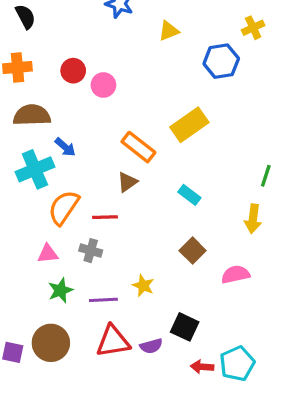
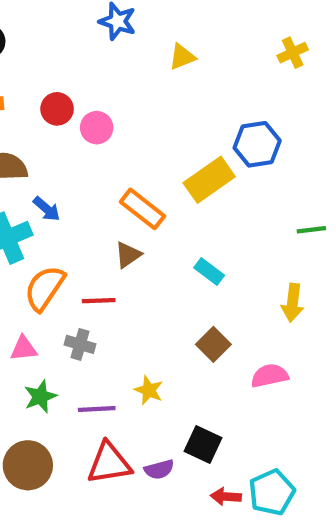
blue hexagon: (221, 61) -> (257, 144), moved
green line: (266, 176) -> (311, 230), moved, turned 65

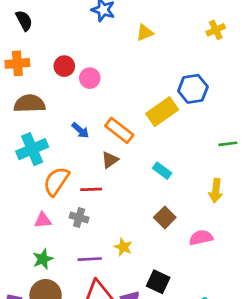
blue arrow: (47, 209) -> (80, 130), moved
green star: (40, 397) -> (43, 259), moved

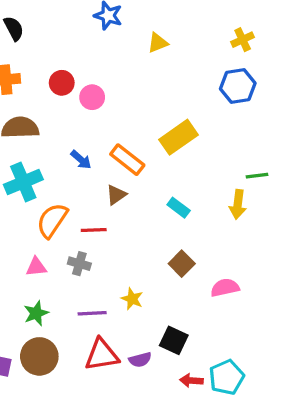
blue hexagon: (193, 89) -> (238, 86), moved
yellow arrow: (216, 191) -> (238, 204), moved

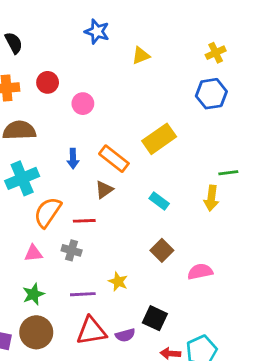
red circle: (62, 83) -> (48, 82), moved
blue arrow: (81, 160) -> (73, 159), turned 48

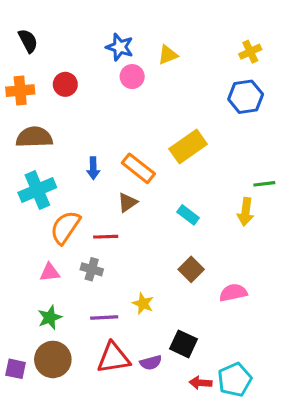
blue star: (97, 32) -> (120, 47), moved
pink circle: (83, 104) -> (132, 77), moved

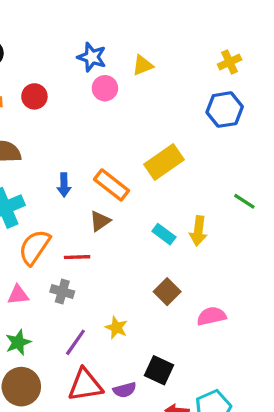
green line: (264, 184) -> (244, 201), turned 40
yellow arrow: (246, 212) -> (198, 231), moved
purple line: (104, 317) -> (75, 342), turned -52

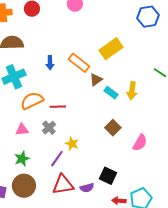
brown triangle: (100, 221) -> (96, 80), moved
orange semicircle: (34, 247) -> (32, 101), turned 30
gray cross: (62, 292) -> (49, 128), turned 32
pink semicircle: (212, 316) -> (140, 143), turned 132
yellow star: (116, 328) -> (72, 144), moved

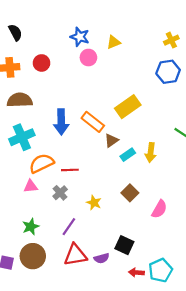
blue arrow: (50, 63) -> (61, 122), size x1.6
cyan rectangle: (111, 93) -> (128, 155), turned -72
pink triangle: (22, 130) -> (31, 186), moved
yellow star: (72, 144) -> (94, 203), moved

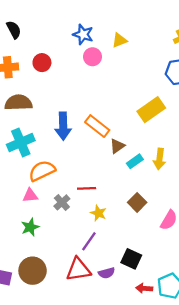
yellow rectangle: (128, 107) -> (151, 110), moved
red line: (70, 170) -> (87, 188), moved
green star: (31, 227) -> (30, 227), moved
purple line: (69, 227) -> (89, 241), moved

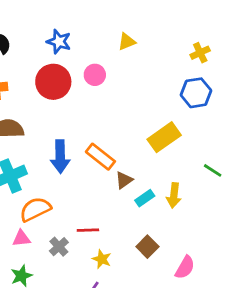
blue star: (83, 34) -> (59, 42), moved
yellow triangle: (120, 40) -> (127, 42), moved
red circle: (42, 63) -> (53, 82), moved, size x1.6

